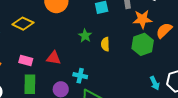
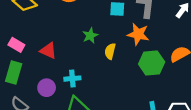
orange star: (142, 19) -> (138, 34), moved
cyan cross: (80, 76) -> (72, 79), turned -32

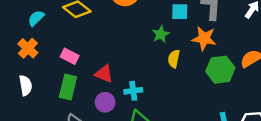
green star: (90, 36) -> (161, 34), moved
red triangle: (48, 51) -> (104, 74), moved

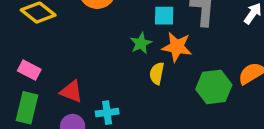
orange star: (204, 38) -> (177, 47), moved

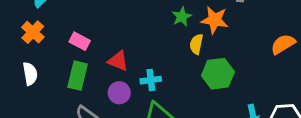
green hexagon: (214, 87) -> (218, 74), moved

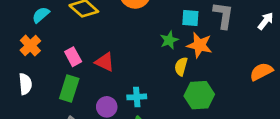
pink rectangle: (80, 41) -> (73, 57), turned 30
red triangle: (118, 61) -> (105, 62), moved

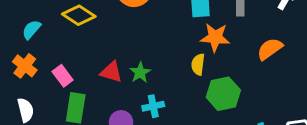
green star: (169, 40) -> (140, 72), moved
pink rectangle: (73, 57) -> (63, 76), moved
orange semicircle: (261, 72) -> (270, 49), moved

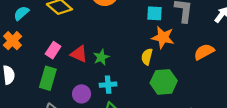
pink rectangle: (63, 76) -> (53, 50), moved, turned 63

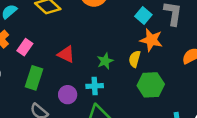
cyan square: (154, 13) -> (143, 15), turned 35
pink rectangle: (53, 50) -> (25, 47), moved
green star: (101, 57) -> (105, 61), moved

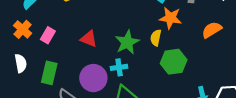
green star: (105, 61) -> (127, 42), size x1.5
green rectangle: (34, 78) -> (49, 73), moved
purple circle: (68, 95) -> (93, 78), size x1.5

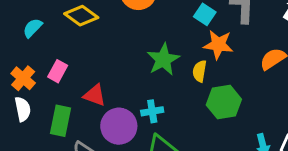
orange cross: (23, 29) -> (23, 78), moved
red triangle: (89, 39) -> (95, 95), moved
green star: (127, 42) -> (163, 60), moved

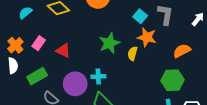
red triangle: (95, 95) -> (63, 51), moved
green hexagon: (224, 102) -> (173, 80), moved
green rectangle: (61, 121) -> (37, 76), turned 42

